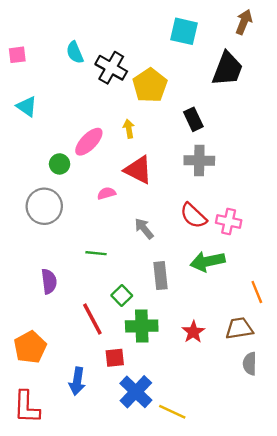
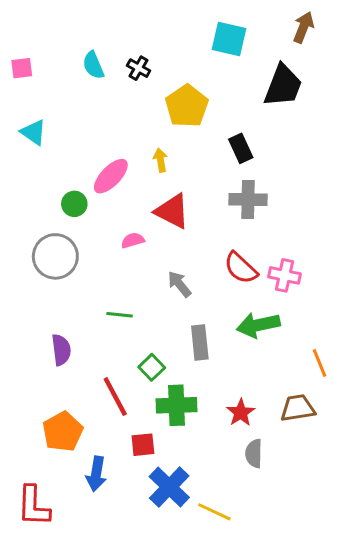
black cross: (111, 68) -> (139, 68), moved, size x0.6
orange pentagon: (30, 347) -> (63, 432), moved
gray semicircle: (250, 364) -> (254, 453), moved

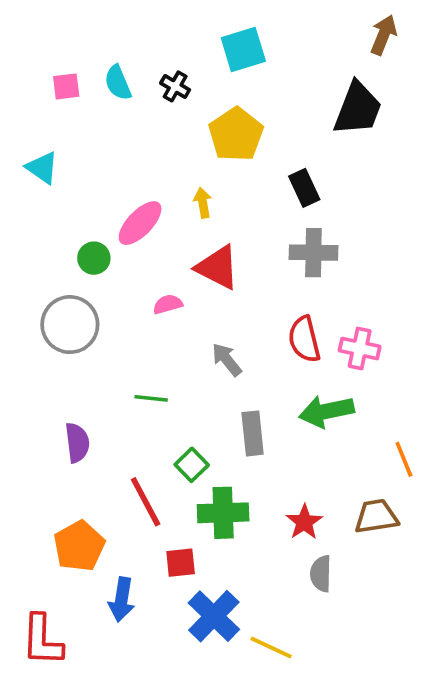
cyan square: (229, 39) -> (243, 50), moved, turned -30
pink square: (22, 68) -> (66, 86), moved
red semicircle: (241, 268) -> (304, 339), turned 33

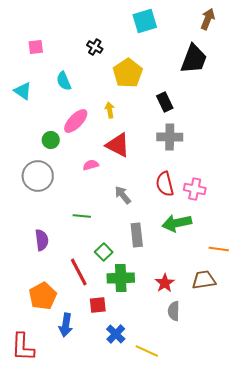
cyan square: (243, 50) -> (145, 21), moved
cyan semicircle: (118, 83) -> (64, 81), moved
orange line: (404, 459) -> (219, 249), turned -60
blue cross: (214, 616) -> (116, 334), size x0.7

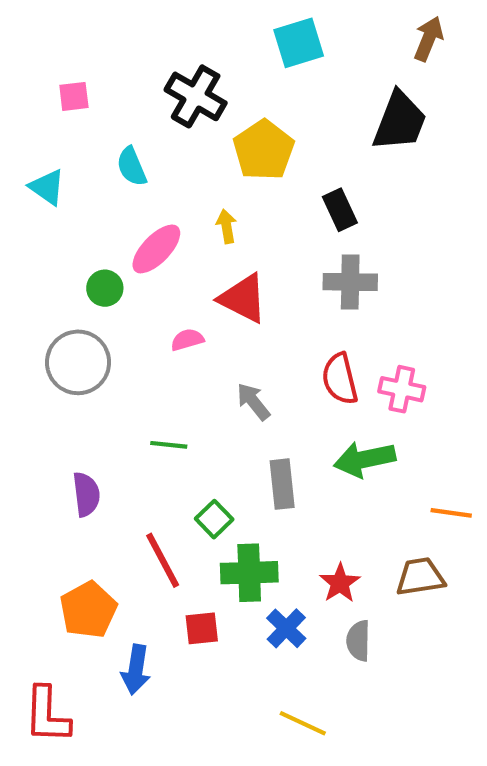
black cross: (95, 47) -> (196, 96), size x1.8
blue cross: (116, 334) -> (286, 628), moved

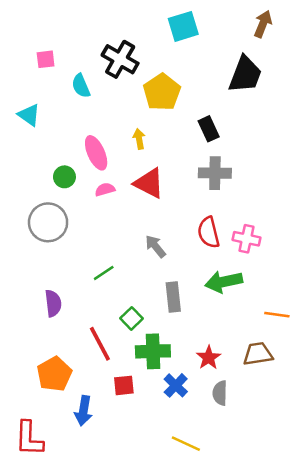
cyan semicircle: (132, 167) -> (81, 86), moved
pink ellipse: (156, 249) -> (96, 153), turned -68
pink semicircle: (187, 340) -> (105, 189), moved
green line: (169, 445) -> (104, 273), turned -40

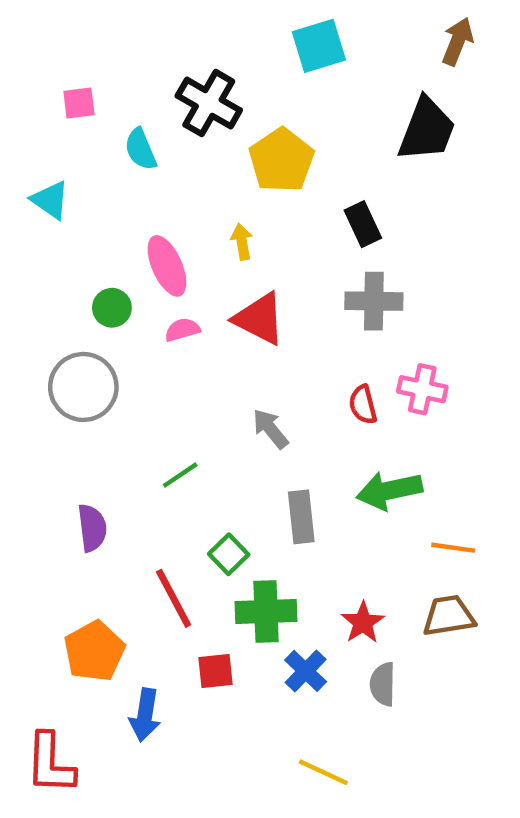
red semicircle: (209, 232) -> (363, 405), size x0.7
pink cross: (247, 239) -> (422, 389), moved
orange line: (277, 315) -> (453, 548), moved

